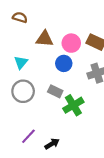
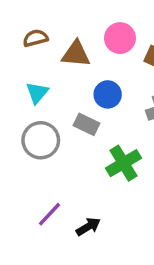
brown semicircle: (20, 17) -> (35, 38), moved, turned -32
pink circle: (71, 43) -> (120, 38), moved
gray rectangle: (55, 91) -> (87, 124), moved

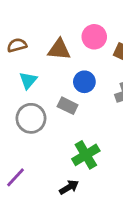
brown semicircle: (35, 38) -> (17, 45), moved
green cross: (124, 163) -> (86, 155), moved
purple line: (50, 214) -> (16, 177), moved

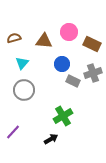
gray rectangle: (68, 106) -> (73, 81), moved

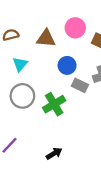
green cross: (63, 116) -> (54, 104), moved

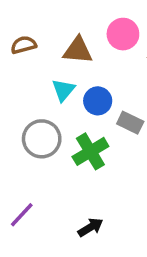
cyan triangle: (20, 64) -> (63, 90), moved
blue circle: (67, 65) -> (98, 101), moved

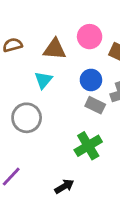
blue circle: (98, 101) -> (91, 80), moved
green cross: (90, 151) -> (88, 146), moved

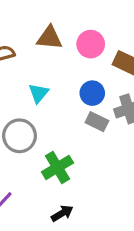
brown triangle: (55, 49) -> (50, 38), moved
green cross: (88, 146) -> (57, 167), moved

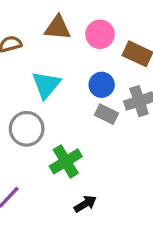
cyan triangle: (38, 93) -> (46, 85), size x1.4
black arrow: (62, 213) -> (85, 204), moved

